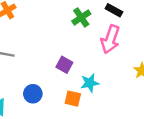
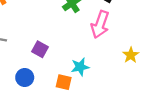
purple square: (64, 65) -> (40, 49), moved

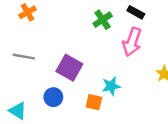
purple square: (40, 49) -> (69, 68), size x1.5

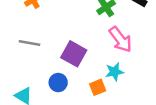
pink arrow: (132, 42) -> (120, 39), moved, turned -56
orange square: (94, 102) -> (98, 87), turned -35

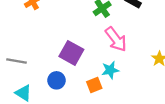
gray line: (29, 43) -> (17, 61), moved

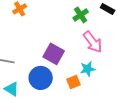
blue circle: (56, 80) -> (41, 78), size x1.5

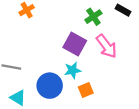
purple square: (54, 54) -> (75, 44), moved
cyan star: (88, 69) -> (73, 70), moved

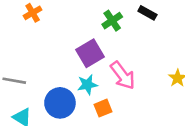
purple square: (75, 44) -> (90, 53), turned 30
pink arrow: (107, 46) -> (123, 75), moved

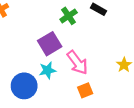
orange square: (103, 108) -> (85, 90), moved

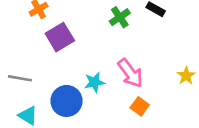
purple square: (50, 44) -> (60, 37), moved
orange square: (85, 90) -> (140, 106), turned -32

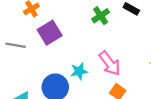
gray line: (20, 78) -> (16, 45), moved

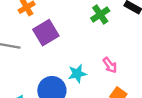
pink arrow: (110, 63) -> (110, 65), size x0.6

